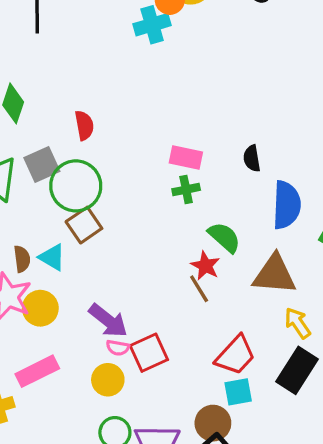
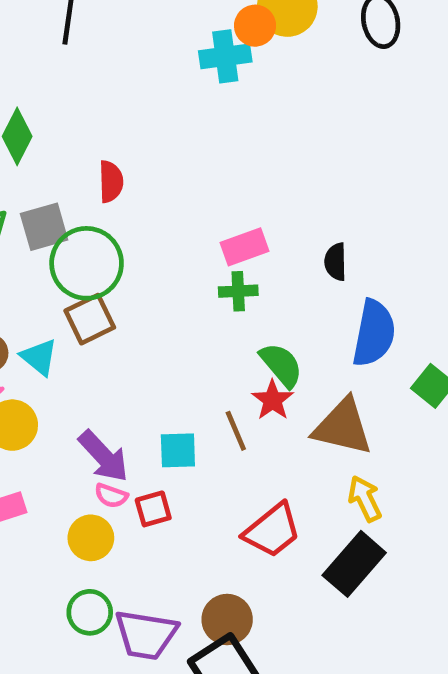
pink rectangle: (186, 158) -> (245, 247), turned -40
red star: (205, 266) -> (273, 400), moved
red square: (149, 353) -> (153, 509), size x0.7
cyan square: (238, 392) -> (178, 450), moved

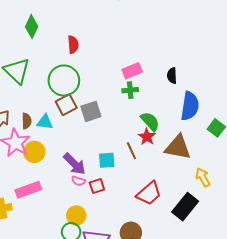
gray square: (44, 227) -> (91, 111), moved
cyan triangle: (39, 357) -> (45, 122), turned -30
yellow arrow: (365, 499) -> (203, 177), moved
yellow circle: (91, 538) -> (76, 215), moved

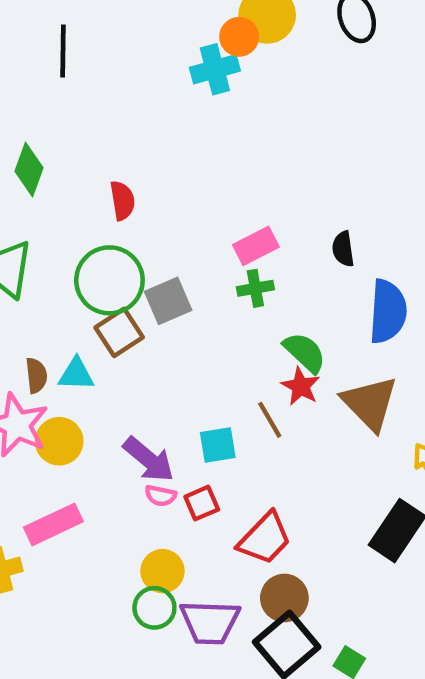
gray square: (91, 111) -> (168, 301), moved
brown triangle: (178, 147) -> (370, 403), turned 40
red trapezoid: (149, 193) -> (265, 539), moved

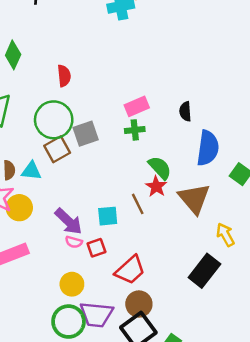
green circle: (154, 608) -> (68, 322), moved, size x1.4

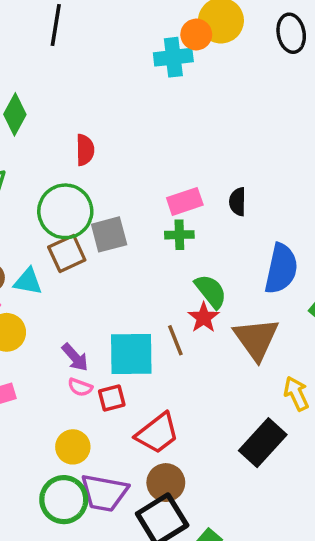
black semicircle: (185, 111) -> (238, 202), moved
cyan square: (108, 216) -> (131, 354), size x1.6
purple arrow: (69, 221) -> (75, 357), size x0.7

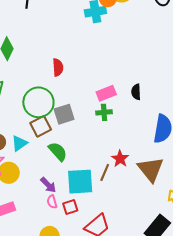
red semicircle: (85, 150) -> (58, 67), moved
cyan triangle: (28, 281) -> (19, 143), turned -42
green semicircle: (211, 291) -> (58, 152), moved
brown line: (175, 340) -> (105, 172), turned 48
pink semicircle: (80, 387) -> (52, 202), turned 56

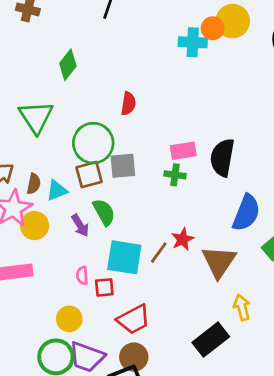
black semicircle: (136, 92) -> (222, 158), size x1.8
purple arrow: (48, 185) -> (80, 225), moved

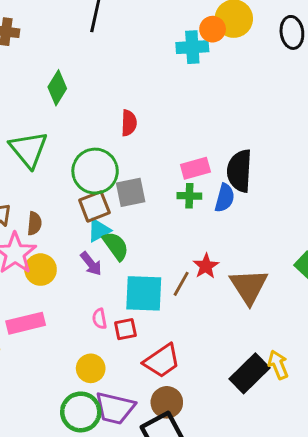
cyan triangle: (57, 190) -> (99, 230), moved
blue semicircle: (246, 213) -> (225, 198), moved, size x0.7
yellow arrow: (242, 307) -> (278, 365), moved

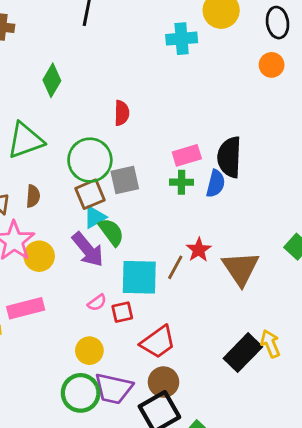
orange circle: (213, 29) -> (272, 65), moved
green triangle: (29, 149) -> (25, 140), turned 51
brown semicircle: (34, 223) -> (33, 196), moved
purple arrow: (91, 264) -> (88, 250), size x1.5
pink semicircle: (100, 319) -> (97, 303), turned -114

